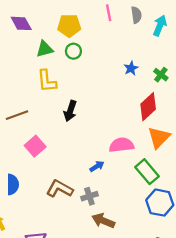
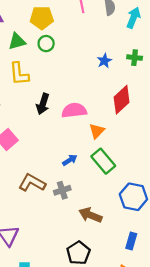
green cross: (161, 75) -> (135, 58), moved, turned -32
orange triangle: (159, 138) -> (97, 131), moved, size x0.7
pink semicircle: (121, 145) -> (74, 110), moved
green rectangle: (147, 172) -> (103, 161), moved
brown arrow: (103, 221) -> (90, 215), moved

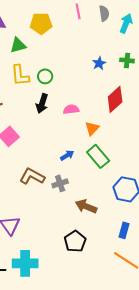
green circle: (46, 44) -> (45, 76), moved
pink semicircle: (74, 110) -> (71, 109), size x0.7

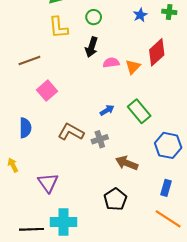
green circle: (45, 76) -> (94, 17), moved
black arrow: (42, 103) -> (92, 47), moved
orange triangle: (92, 128) -> (133, 67), moved

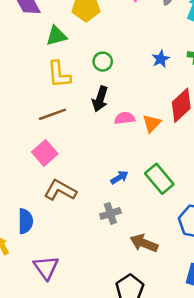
brown line: (29, 61) -> (52, 114), moved
blue semicircle: (25, 128) -> (25, 221), moved
brown L-shape: (71, 132) -> (60, 190), moved

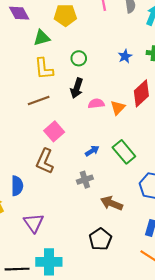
pink square: (45, 153) -> (54, 131), moved
brown L-shape: (60, 190) -> (45, 161), turned -95

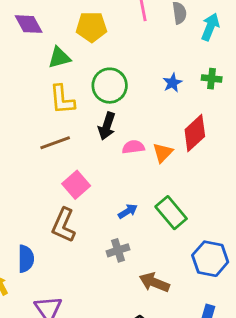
green circle: (79, 58) -> (110, 86), size x1.6

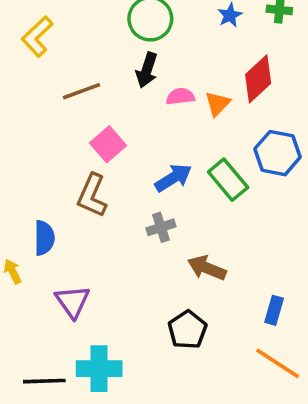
yellow L-shape: (62, 99) -> (37, 36), moved, turned 52
blue arrow: (128, 211) -> (173, 178), size x1.5
blue hexagon: (210, 259) -> (278, 153), moved

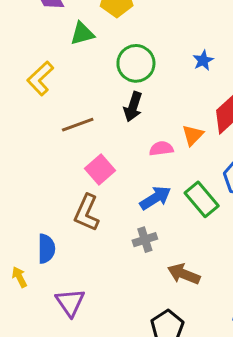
pink semicircle: (180, 97) -> (161, 149), moved

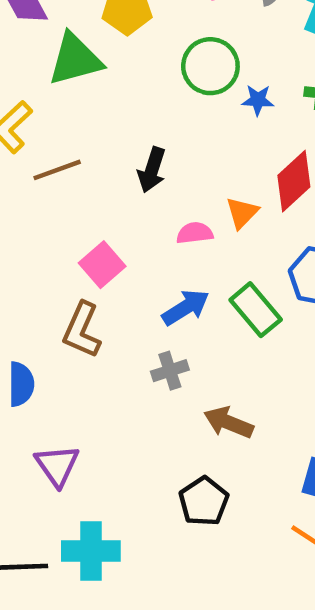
green triangle: (82, 34) -> (75, 59), size x1.5
blue star: (203, 60) -> (258, 100), turned 30
green circle: (136, 63) -> (210, 66), moved
brown line: (78, 125) -> (57, 170), moved

